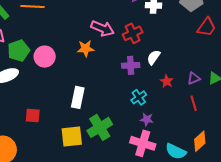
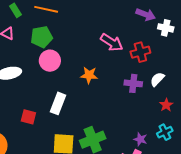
orange star: (86, 48) -> (89, 75), moved
green pentagon: (19, 51) -> (42, 37), moved
white rectangle: (78, 97) -> (58, 103), moved
cyan cross: (139, 97) -> (165, 132), moved

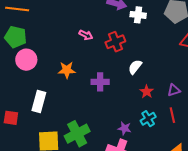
green pentagon: (42, 37) -> (16, 37), turned 30
pink arrow: (112, 42) -> (86, 35), size x0.6
purple cross: (133, 83) -> (100, 82), moved

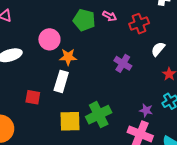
green pentagon: (16, 37) -> (84, 20), moved
orange star: (67, 70) -> (68, 57), moved
purple cross: (100, 82) -> (123, 63), turned 30

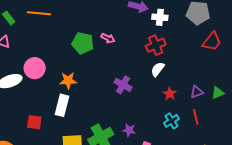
red cross: (139, 24) -> (156, 45), moved
pink circle: (49, 39) -> (35, 68), moved
purple star: (146, 110) -> (129, 130), moved

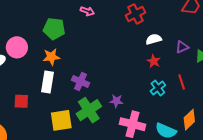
green pentagon: (83, 43) -> (54, 29), moved
white semicircle: (158, 69) -> (154, 39), moved, turned 42
purple cross: (123, 85) -> (81, 82), moved
purple triangle: (197, 92) -> (182, 47), moved

